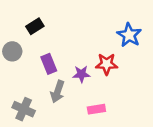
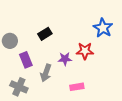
black rectangle: (35, 26) -> (45, 34), moved
purple rectangle: (49, 64) -> (26, 60), moved

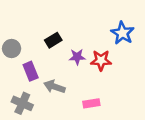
purple star: (65, 59) -> (77, 57), moved
gray arrow: (46, 73) -> (54, 87), turned 90

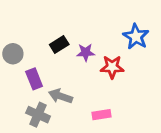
purple star: (77, 57) -> (86, 52), moved
gray cross: (22, 103) -> (38, 115), moved

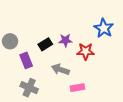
black rectangle: (59, 44) -> (45, 44), moved
gray arrow: (61, 96) -> (60, 69), moved

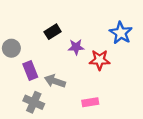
black rectangle: (45, 44) -> (53, 32), moved
gray arrow: (60, 69) -> (55, 81), moved

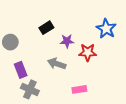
purple rectangle: (30, 71) -> (21, 70), moved
gray arrow: (55, 81) -> (57, 64), moved

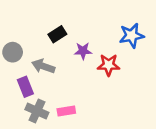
blue star: (106, 29) -> (132, 36), turned 30
gray arrow: (57, 64) -> (43, 66), moved
pink rectangle: (79, 89) -> (66, 111), moved

